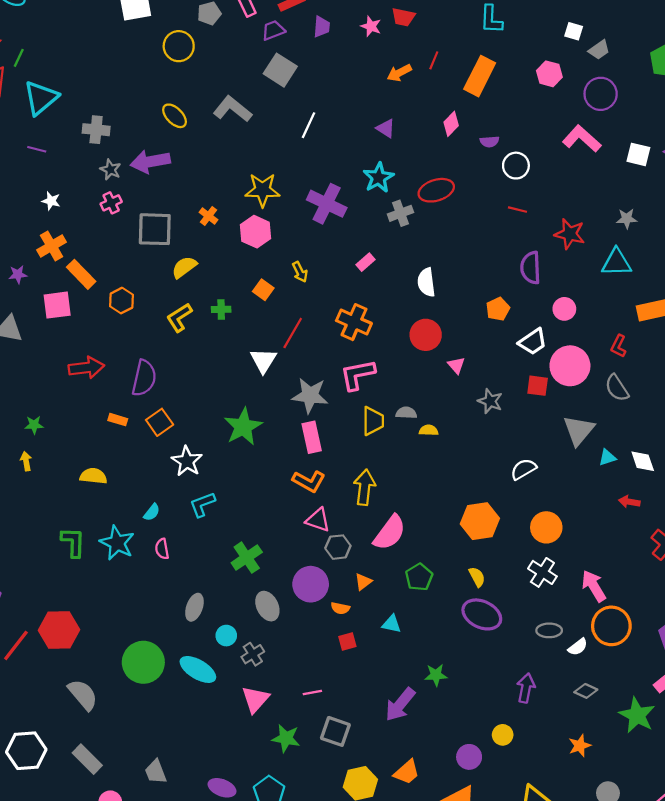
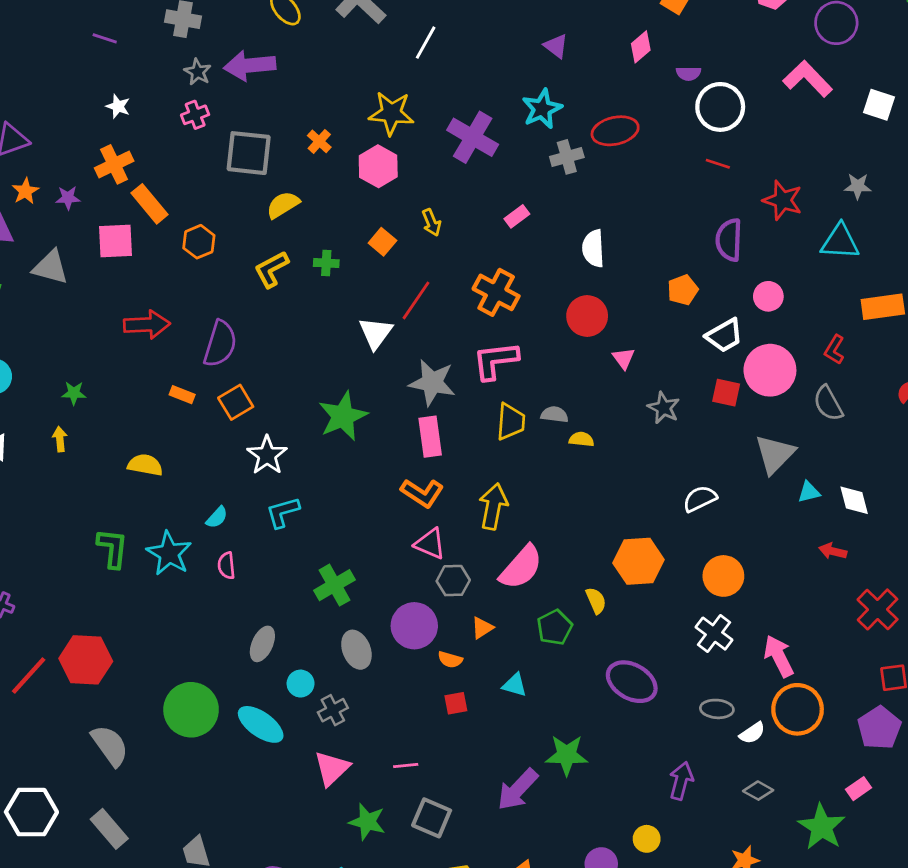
white line: (308, 125) -> (426, 43), moved
white circle: (516, 166) -> (720, 107), size x1.4
yellow semicircle: (477, 577) -> (596, 601), moved
green star: (436, 675) -> (567, 755), size x1.4

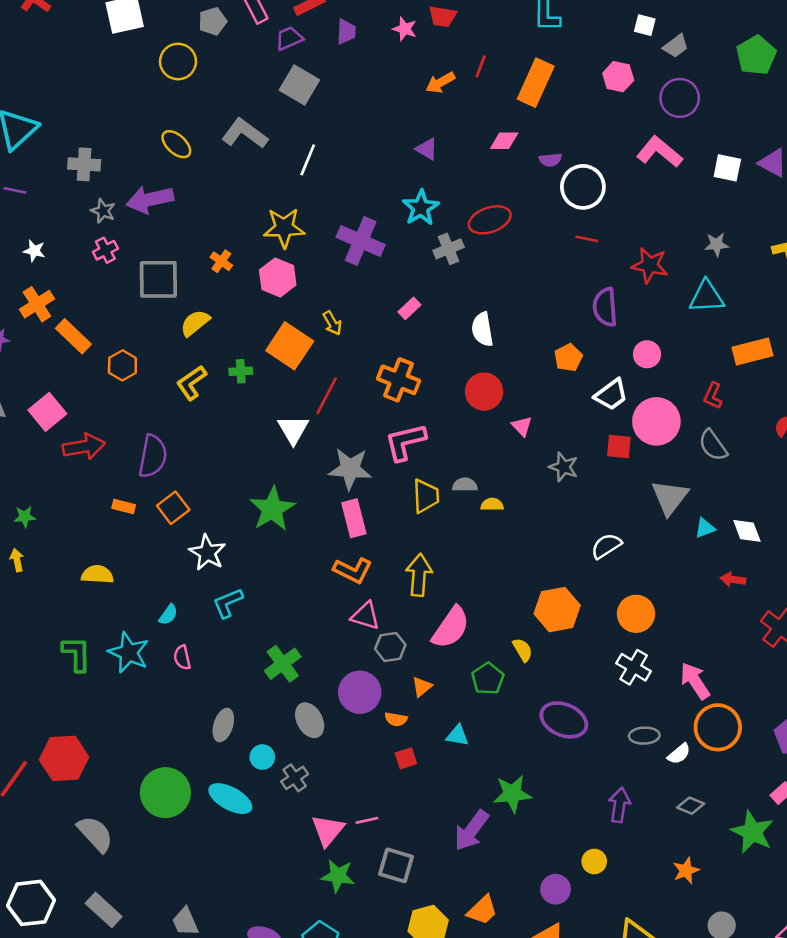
pink diamond: (641, 47) -> (504, 141), turned 48
pink square: (115, 241) -> (47, 412), moved, turned -30
orange square: (382, 242) -> (290, 346), size x1.8
pink triangle: (332, 768) -> (328, 830), moved

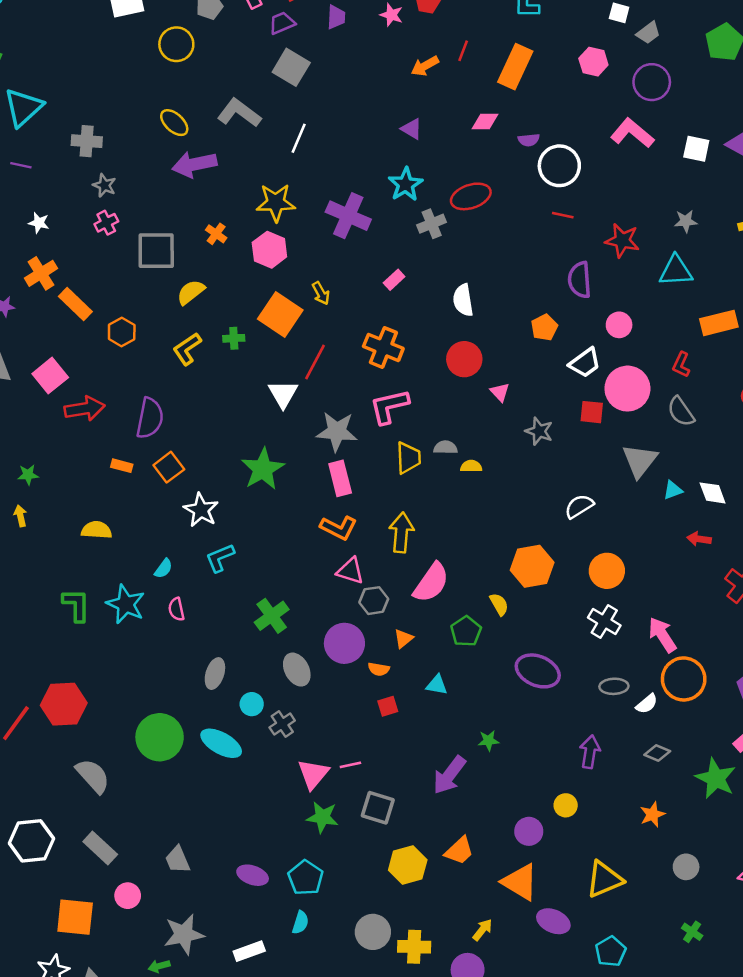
purple arrow: (150, 200) -> (194, 164), moved
green star: (512, 794) -> (488, 741), size x0.6

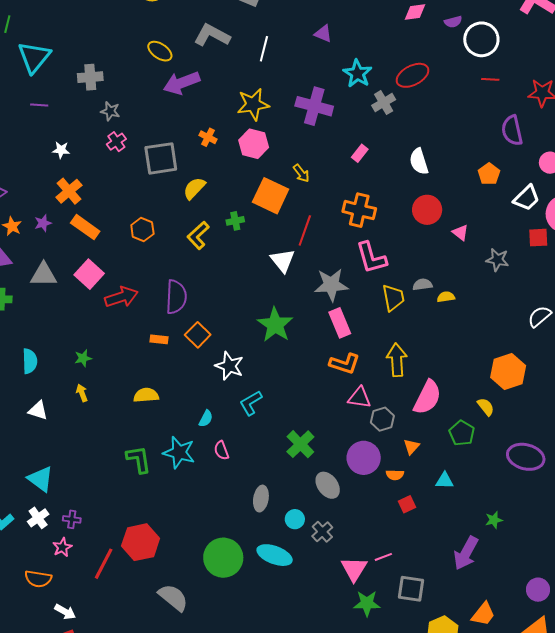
purple triangle: (412, 129) -> (323, 34), moved
orange rectangle: (75, 304) -> (85, 227), moved
pink L-shape: (389, 406) -> (371, 258), turned -84

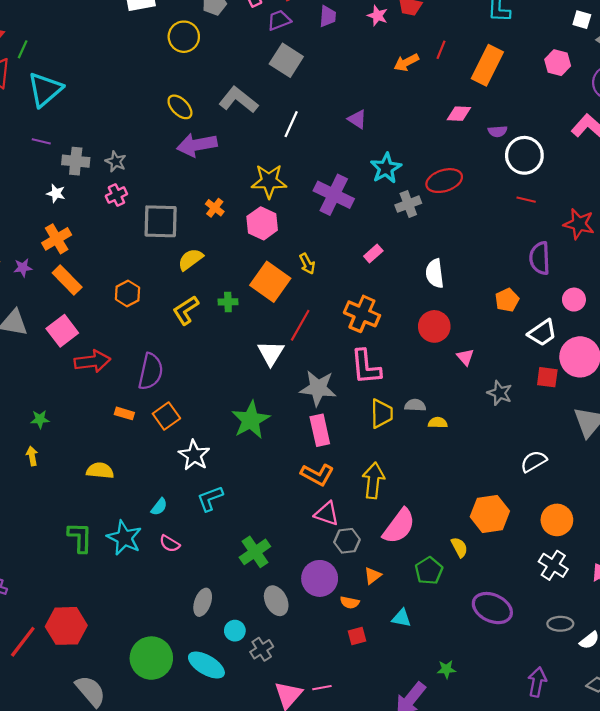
gray cross: (90, 77) -> (76, 161), moved
pink semicircle: (221, 450) -> (170, 544), turned -48

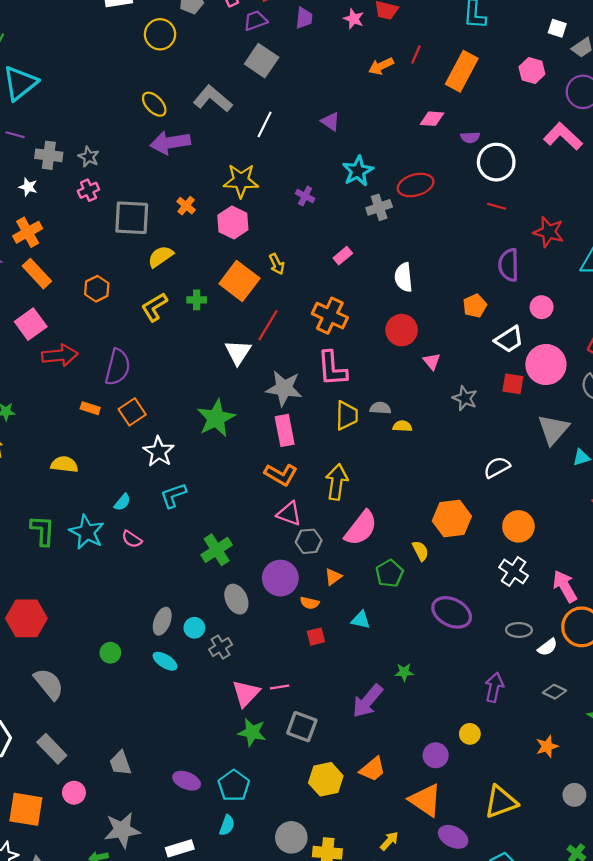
purple cross: (334, 195) -> (305, 196), size x0.5
gray ellipse: (203, 602) -> (162, 621), moved
green circle: (151, 658) -> (110, 653), size x0.5
cyan ellipse: (206, 665) -> (165, 661), size x0.7

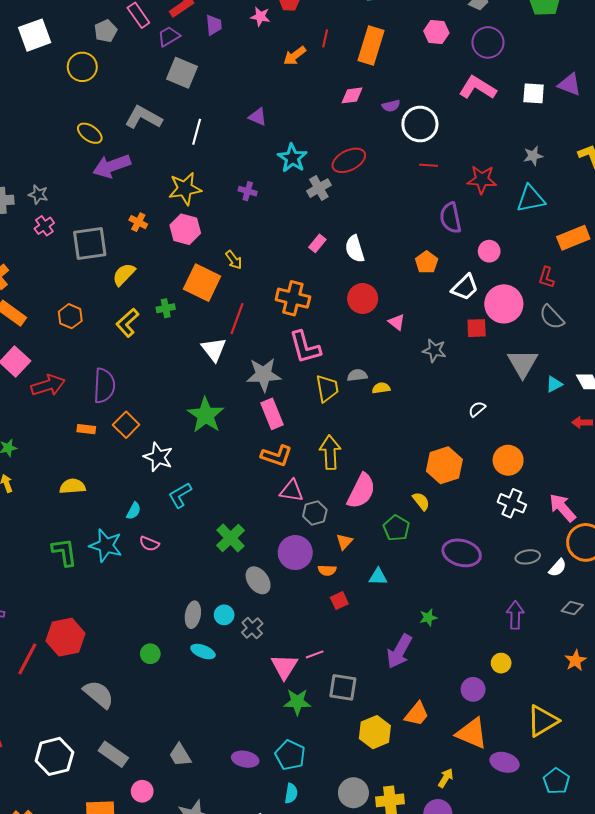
pink rectangle: (343, 256) -> (317, 243), moved
white semicircle: (497, 467) -> (477, 409), size x0.7

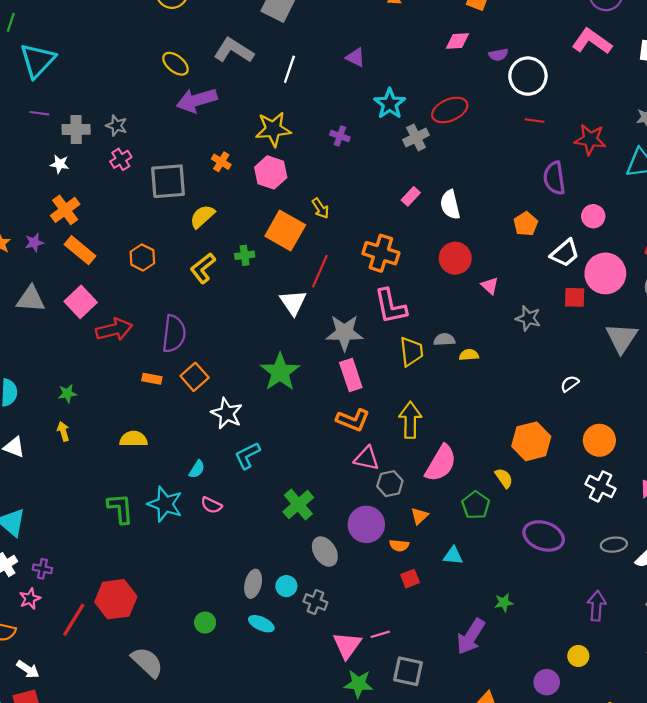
gray cross: (252, 628) -> (315, 602), turned -30

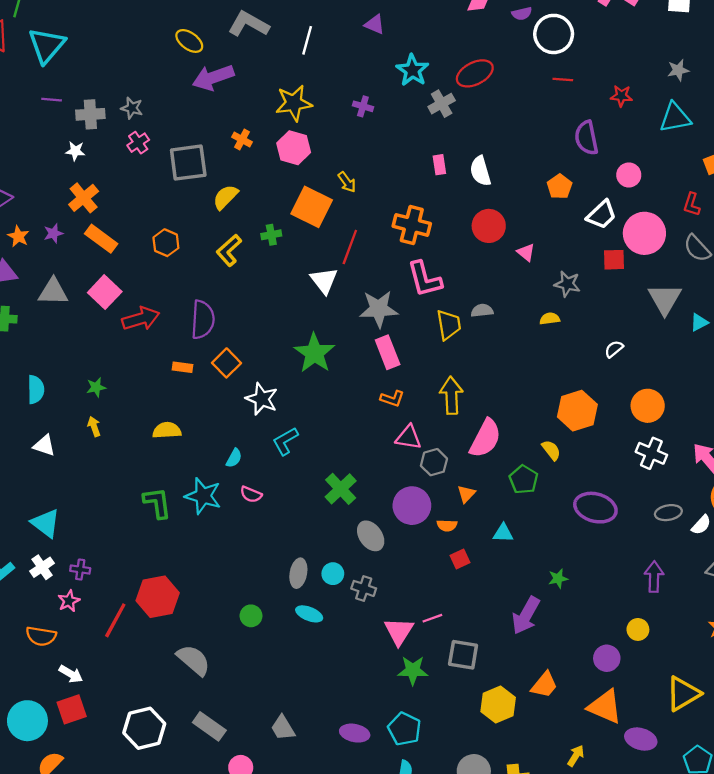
red star: (590, 139) -> (621, 96), size x0.7
pink rectangle: (411, 196) -> (439, 165), turned -48
yellow semicircle: (469, 355) -> (550, 319), moved
orange L-shape: (353, 420) -> (392, 399), size x0.7

